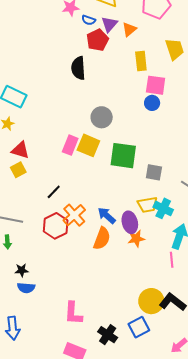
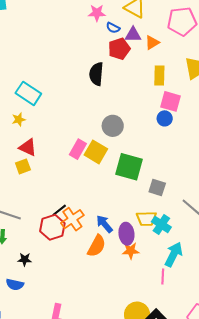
purple triangle: (109, 24) -> (133, 35), turned 42
black line: (54, 192) -> (59, 210), moved
black star: (22, 270) -> (25, 259), moved

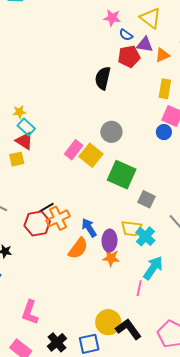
cyan rectangle: (28, 93) -> (26, 127), moved, size x0.7

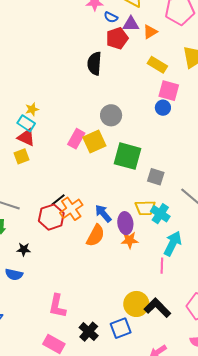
yellow rectangle: (165, 89) -> (157, 65), turned -60
yellow star: (19, 112) -> (32, 109), moved
yellow square: (91, 155) -> (94, 141), turned 35

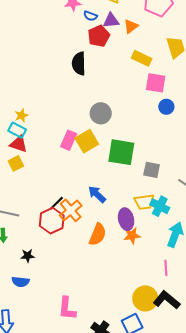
blue circle: (163, 108) -> (166, 107), moved
blue arrow: (103, 213) -> (97, 194), moved
pink line: (162, 266) -> (166, 268), moved

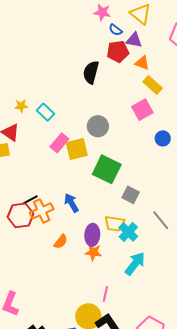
orange triangle: (131, 26) -> (142, 63), moved, turned 42
pink square: (156, 83) -> (142, 110), moved, turned 35
cyan rectangle: (17, 130) -> (45, 112), moved
orange semicircle: (98, 235) -> (61, 242), size x0.7
pink line: (166, 268) -> (105, 294), moved

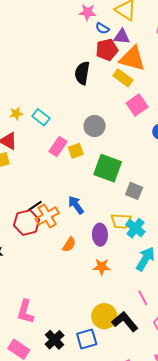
orange triangle: (142, 63) -> (132, 58), size x1.8
yellow rectangle: (153, 85) -> (123, 78), moved
yellow square: (77, 149) -> (76, 151), size x0.7
orange star: (93, 252) -> (102, 267), moved
pink line: (105, 294) -> (143, 298), moved, turned -35

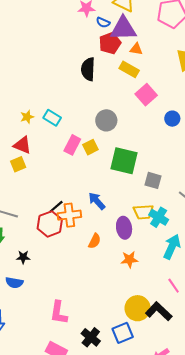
purple triangle: (122, 37) -> (123, 29), size x1.6
orange triangle: (132, 58) -> (136, 49), size x0.5
orange cross: (47, 216) -> (69, 215), turned 30

